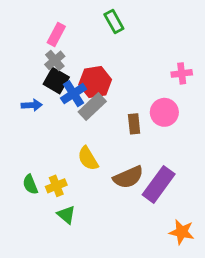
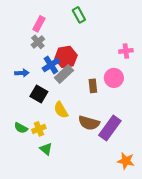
black square: (56, 81) -> (39, 94), moved
brown semicircle: (128, 177) -> (89, 123), turned 40
green semicircle: (30, 184) -> (21, 128), turned -40

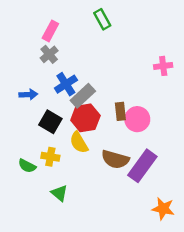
red hexagon: (66, 57) -> (85, 118), moved
pink circle: (114, 78) -> (137, 119), moved
yellow cross: (39, 129) -> (50, 157), moved, turned 32

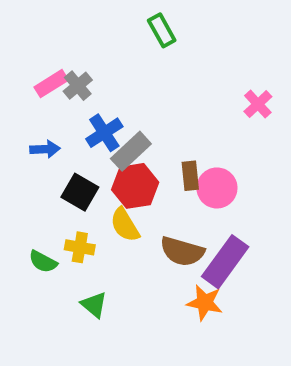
pink rectangle: (50, 31) -> (51, 84), moved, turned 30
pink cross: (163, 66) -> (258, 104), turned -36
orange star: (163, 209) -> (205, 303), moved

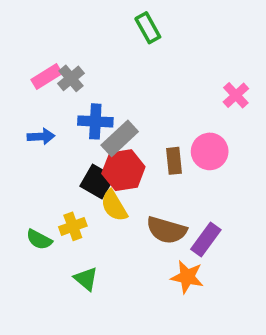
blue cross: (104, 133) -> (95, 121), turned 36
pink circle: (217, 188) -> (210, 151), moved
black square: (80, 192) -> (97, 181), moved
yellow cross: (80, 247) -> (73, 226), turned -30
purple rectangle: (225, 262) -> (206, 240), size x0.7

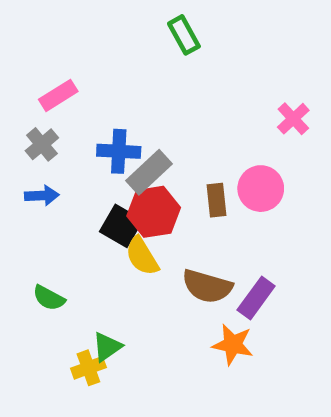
gray cross: (71, 78) -> (42, 144), moved
blue arrow: (41, 136) -> (42, 196), moved
yellow cross: (73, 226) -> (88, 368), moved
green triangle: (86, 279) -> (107, 347), turned 45

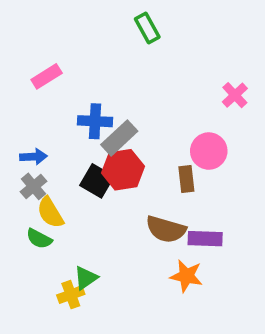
gray cross: (42, 144) -> (34, 186), moved
brown rectangle: (216, 200) -> (186, 179), moved
yellow semicircle: (142, 256) -> (50, 213), moved
purple rectangle: (256, 298) -> (205, 239), turned 56

